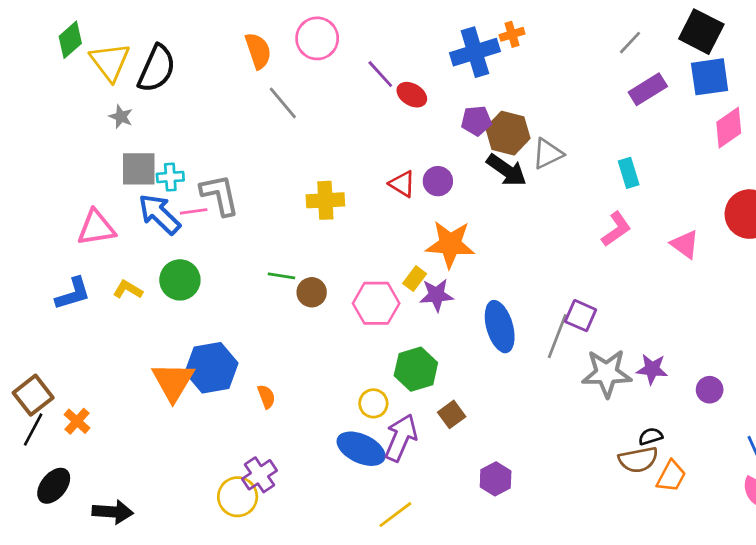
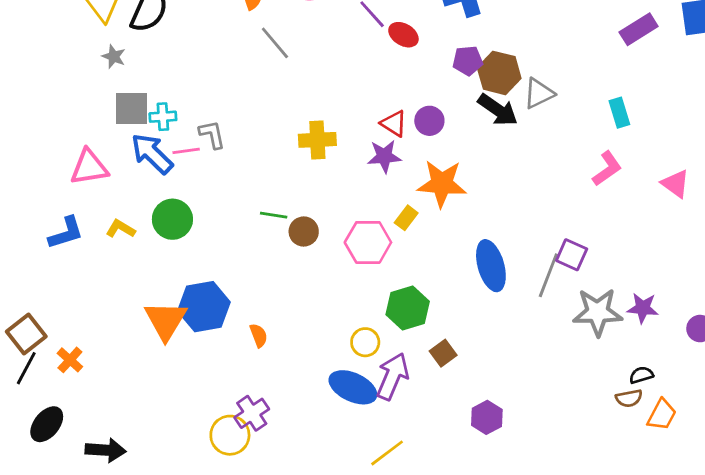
gray L-shape: (220, 195) -> (212, 134), size x0.7
purple star: (437, 295) -> (384, 156), moved
brown semicircle: (638, 460) -> (629, 398), size x0.7

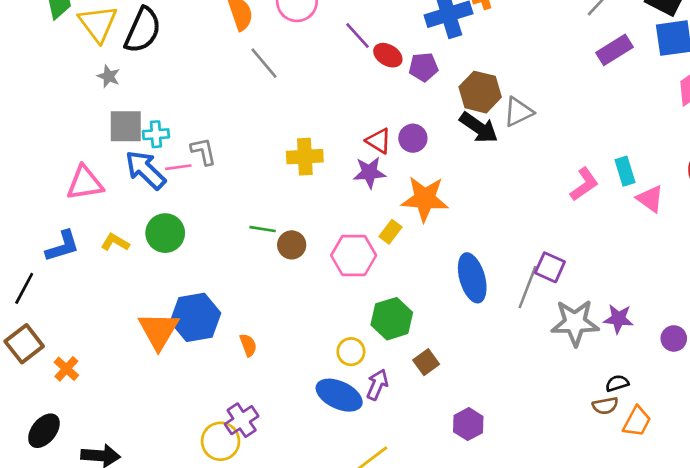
purple pentagon: (468, 61) -> (423, 67), moved
cyan rectangle: (619, 113) -> (625, 171), moved
black line: (26, 368) -> (24, 288), moved
purple arrow: (393, 376) -> (377, 385), size x0.7

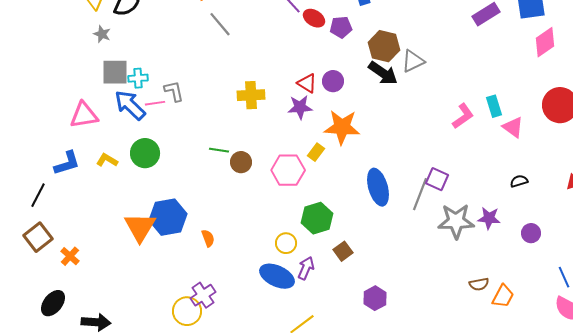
black semicircle: (617, 383) -> (519, 181), moved

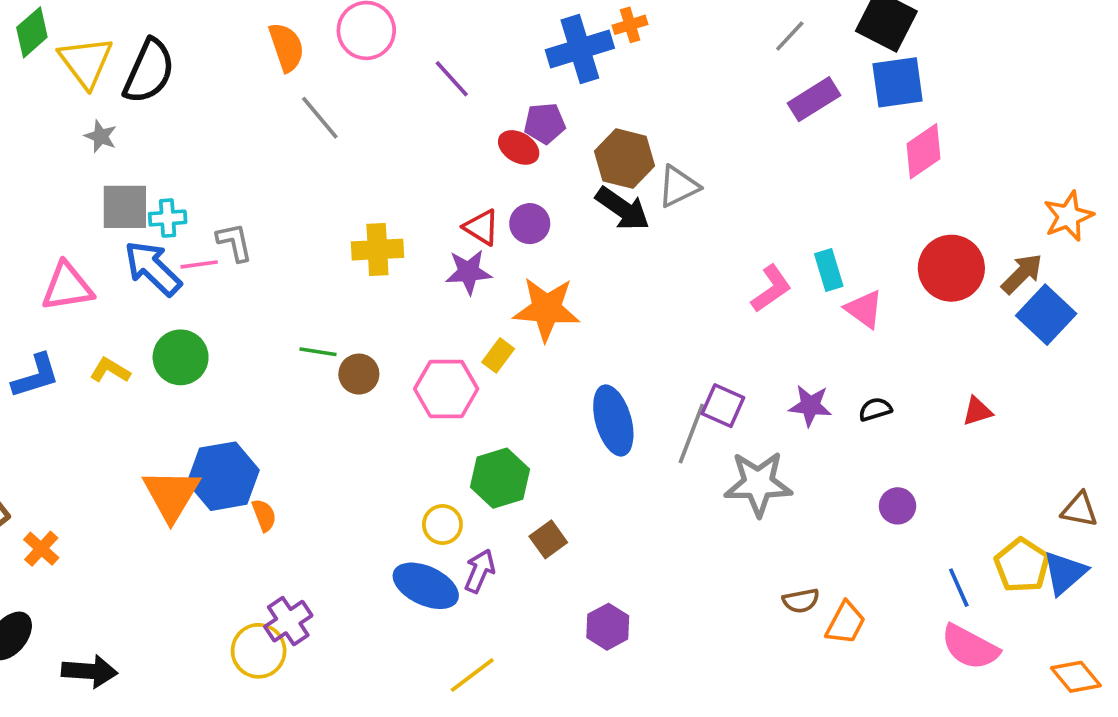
red ellipse: (314, 18) -> (519, 147), moved
purple star: (489, 218) -> (810, 406), moved
orange semicircle: (208, 238) -> (264, 515), moved

